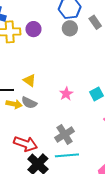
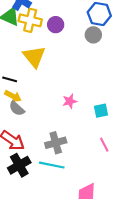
yellow triangle: (30, 80) -> (34, 57), moved, size x1.6
gray semicircle: (29, 103) -> (17, 109), moved

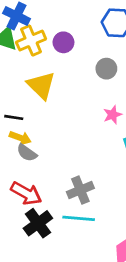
yellow cross: (30, 20) -> (31, 41), turned -30
gray circle: (93, 35) -> (106, 69), moved
pink star: (70, 101) -> (113, 115), moved

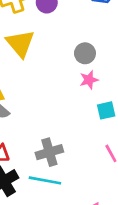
gray circle: (106, 69) -> (85, 53), moved

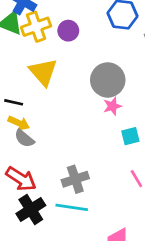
gray circle: (85, 53) -> (108, 80), size x1.6

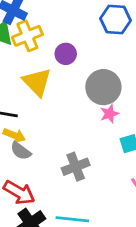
purple circle: (68, 31) -> (66, 54), moved
gray cross: (75, 179) -> (76, 167), moved

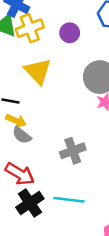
purple circle: (66, 54) -> (70, 33), moved

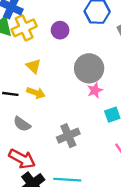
yellow triangle: (38, 71) -> (33, 66), size x0.6
yellow arrow: (16, 121) -> (36, 93), moved

